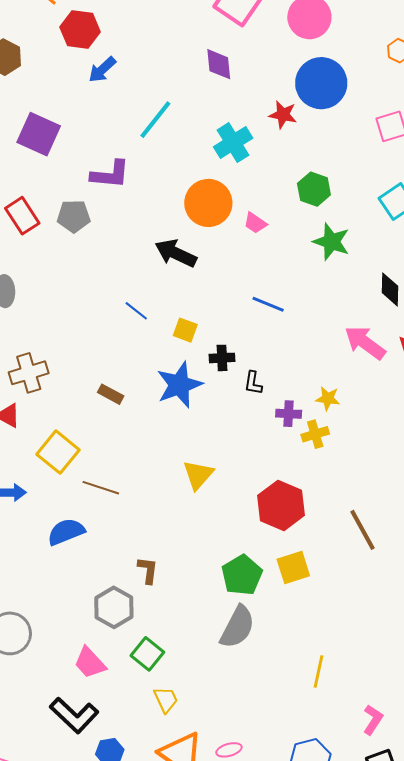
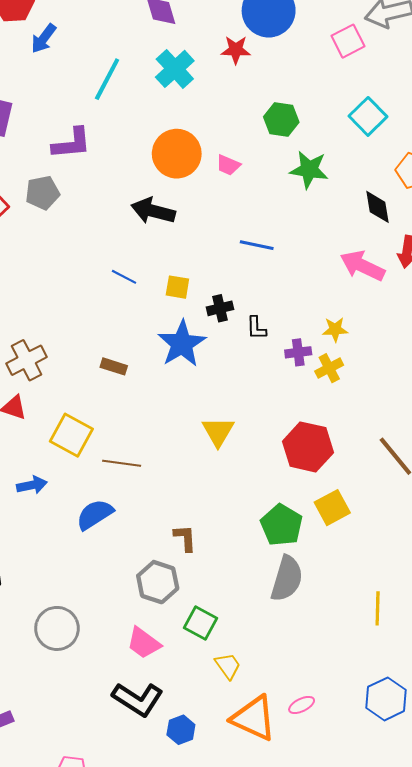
cyan cross: (233, 143) -> (175, 69), moved

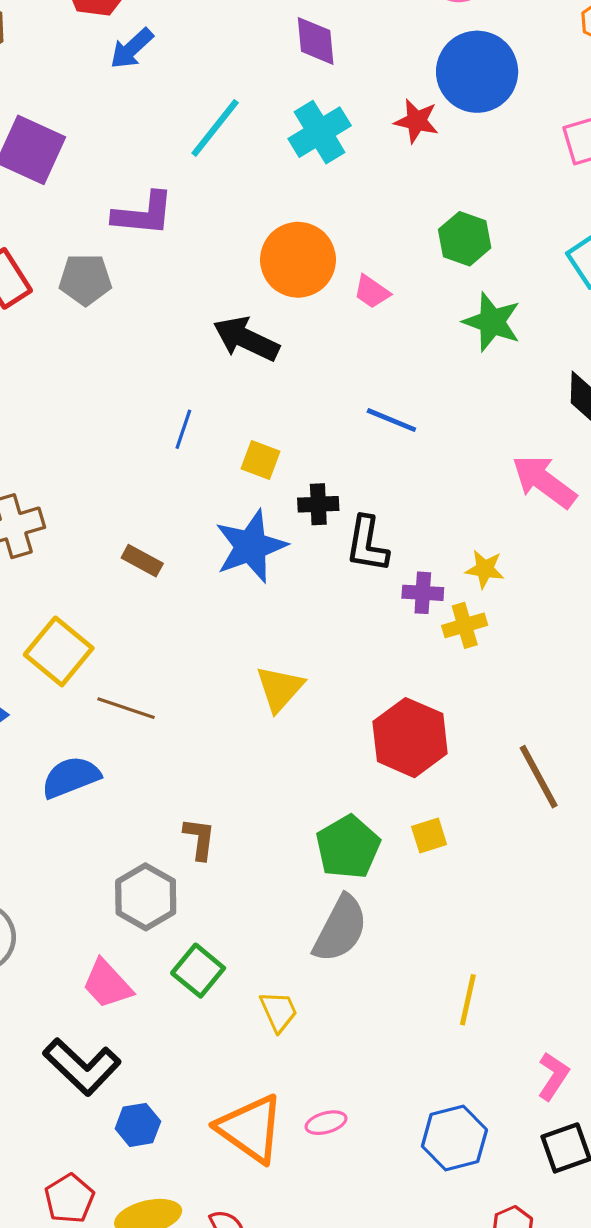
blue line: (124, 277) -> (183, 429), turned 70
black L-shape: (256, 328) -> (367, 544), size x1.5
yellow square: (332, 508) -> (429, 835), size x0.7
yellow trapezoid: (228, 666) -> (279, 1011), moved

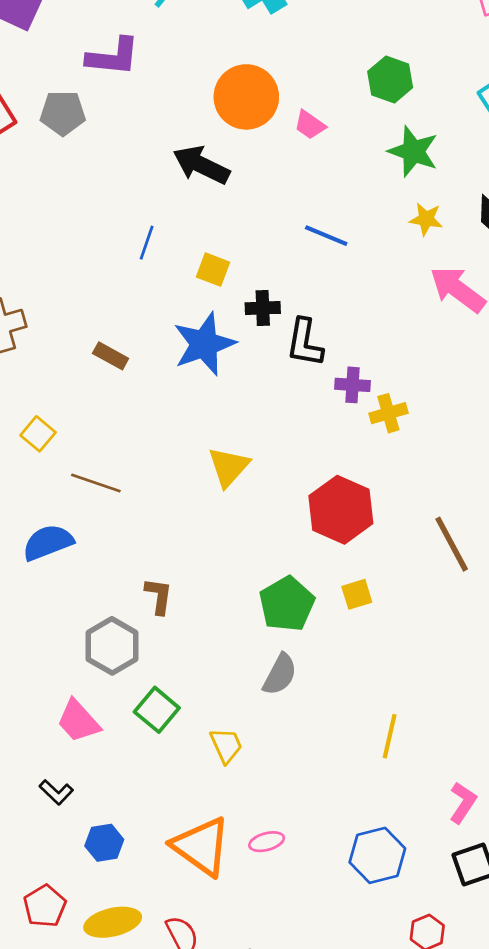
yellow star: (485, 569) -> (426, 219), moved
yellow square: (59, 651) -> (38, 434), size x0.6
gray semicircle: (340, 929) -> (280, 674), size x0.7
black L-shape: (82, 1067) -> (56, 792), size x0.5

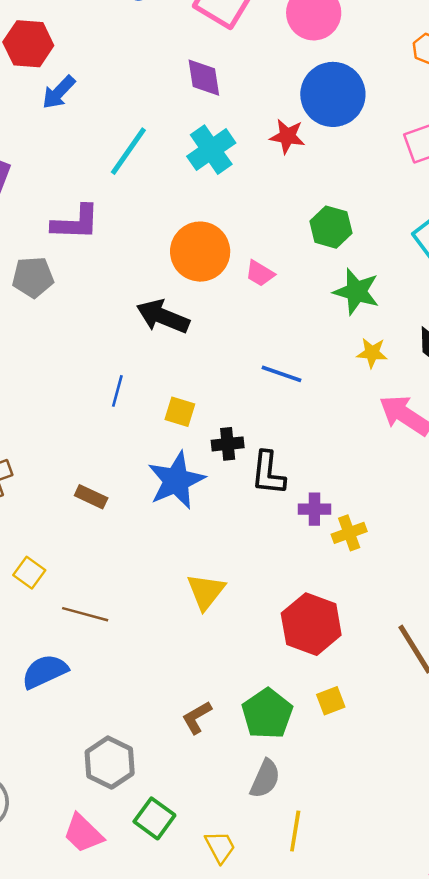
brown L-shape: (159, 596) -> (197, 717), moved, turned -124
yellow line: (390, 736) -> (295, 831), moved

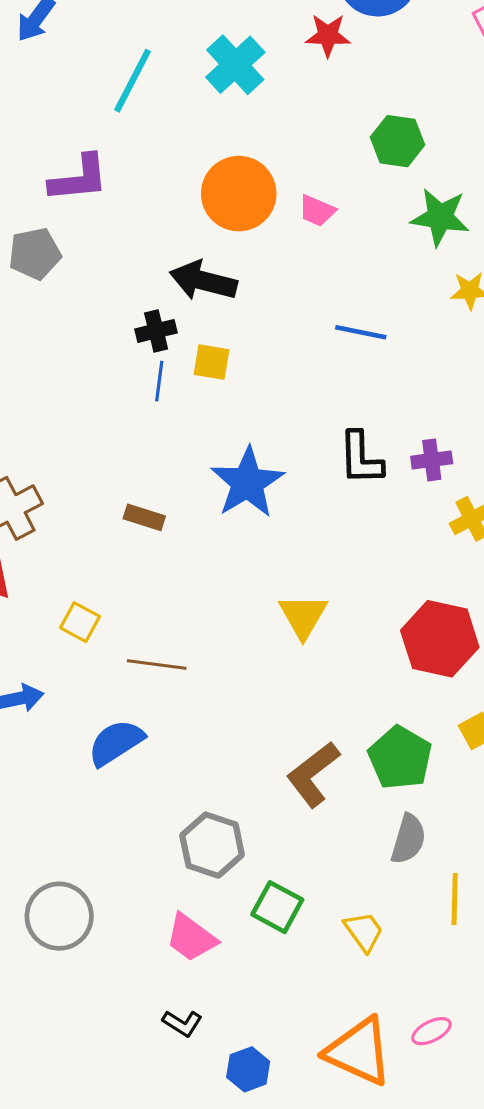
yellow square: (180, 412) -> (212, 362), moved
black cross: (228, 444) -> (156, 331), moved
purple cross: (314, 509) -> (432, 460), moved
brown L-shape: (197, 717) -> (313, 774), size x1.5

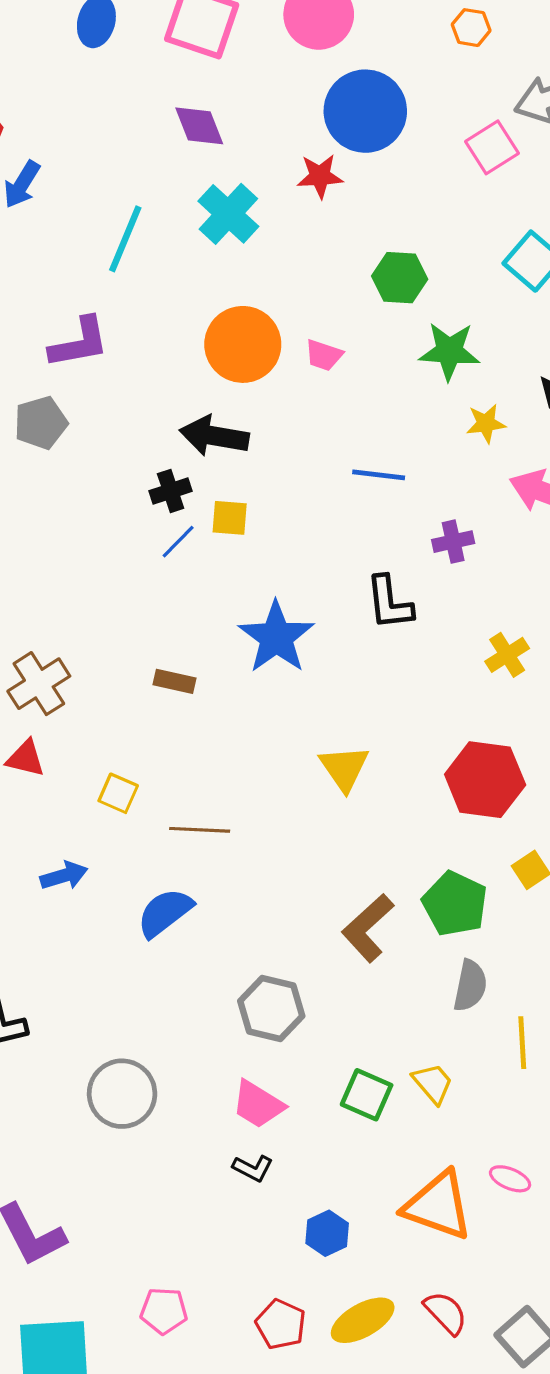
blue line: (159, 381) -> (178, 542), turned 42
purple cross: (432, 460) -> (453, 542), moved
green square: (277, 907) -> (367, 1095), moved
black L-shape: (182, 1023) -> (253, 1168), moved
pink ellipse: (431, 1031) -> (510, 1179), turned 54

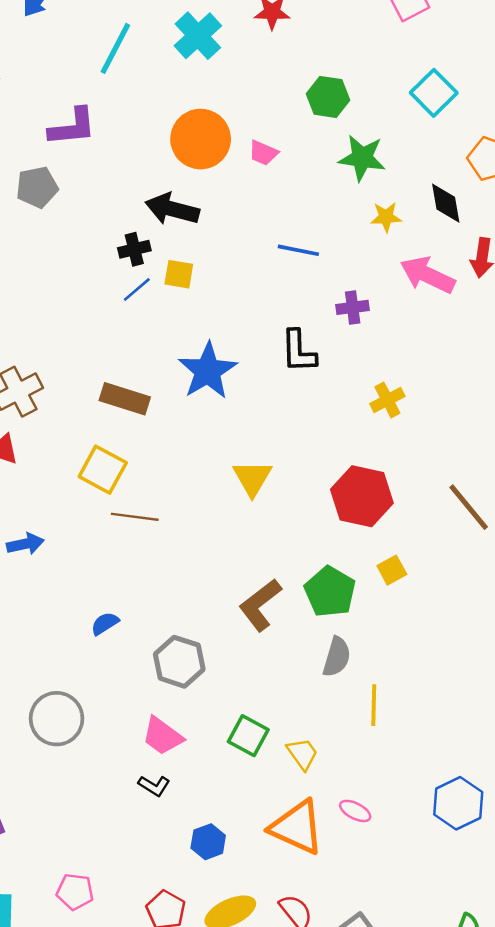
brown rectangle: (174, 681) -> (125, 399), size x1.5
yellow square: (118, 793) -> (103, 470), moved, size x1.5
blue semicircle: (165, 913) -> (105, 623), moved, size x0.6
yellow trapezoid: (433, 1083) -> (302, 754), moved

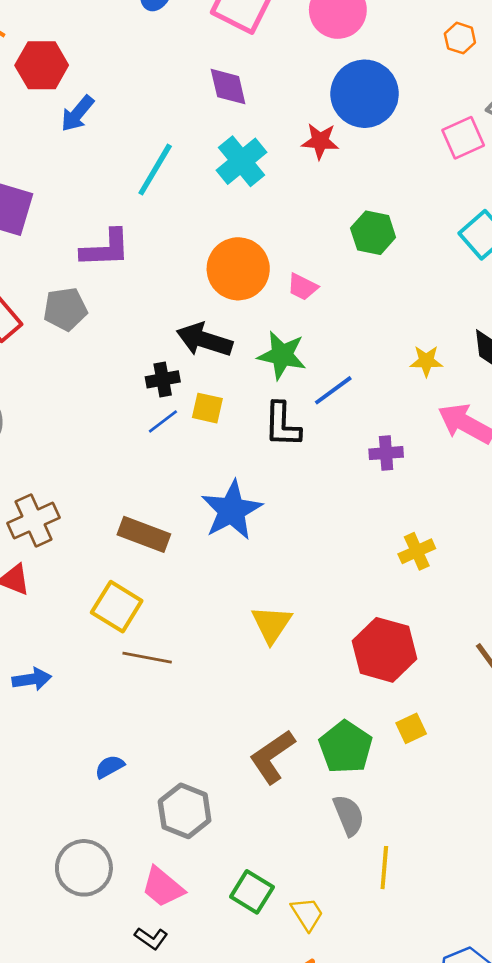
green star: (362, 158) -> (282, 355), moved
blue line: (298, 250) -> (333, 390), turned -51
black L-shape: (299, 351) -> (282, 425), moved
gray semicircle: (337, 657) -> (349, 815), turned -42
gray circle: (57, 719) -> (84, 868), moved

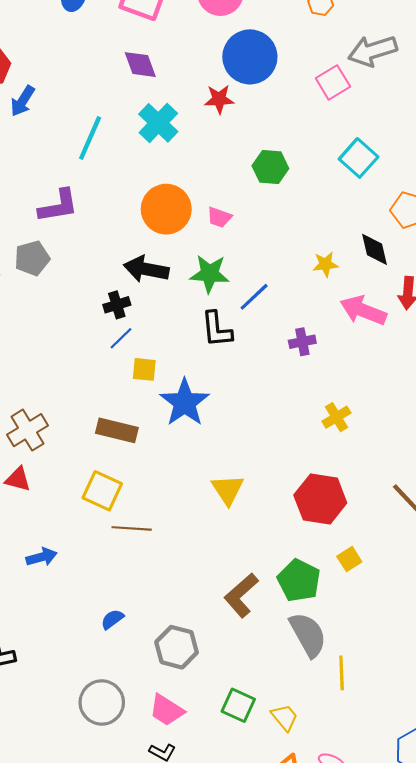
yellow square: (207, 408) -> (144, 369), moved
gray semicircle: (349, 815) -> (308, 635), size x1.4

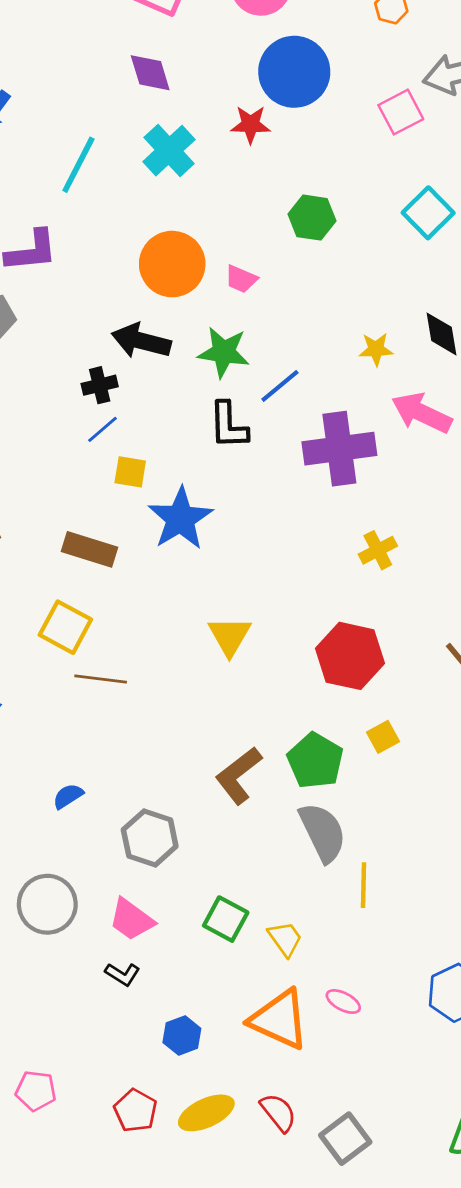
purple cross: (302, 342) -> (339, 449), size x2.0

